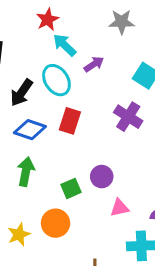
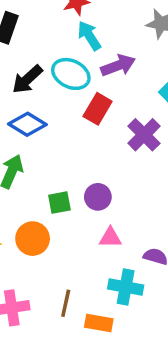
purple arrow: (94, 64) -> (118, 65), size x1.4
cyan ellipse: (56, 80) -> (71, 74), turned -44
red rectangle: (70, 121) -> (98, 109), moved

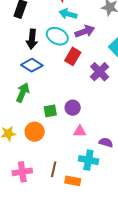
cyan arrow: (89, 36) -> (68, 14), turned -42
black arrow: (27, 79) -> (32, 39), turned -42

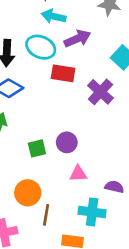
red rectangle: (73, 56) -> (63, 73), turned 72
orange circle: (35, 132) -> (28, 193), moved
brown line: (54, 169) -> (46, 215), moved

